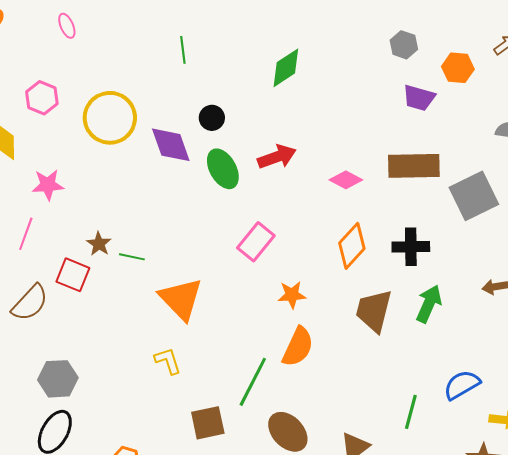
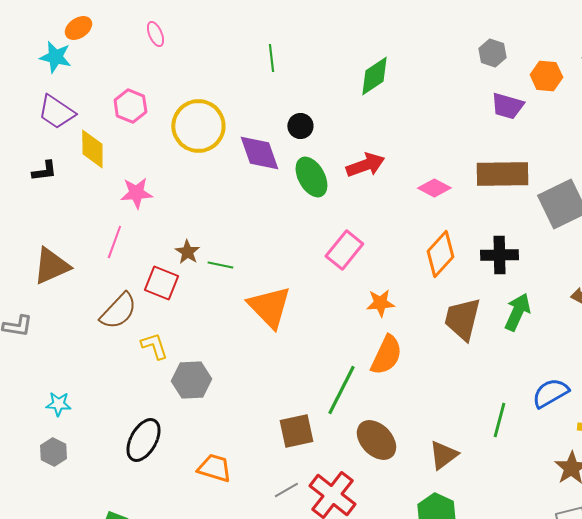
yellow L-shape: (168, 361) -> (154, 346), moved
gray hexagon: (58, 379) -> (191, 380), moved

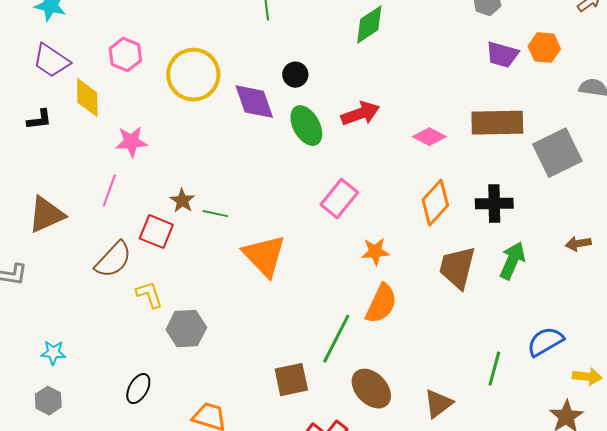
orange hexagon: (546, 76) -> (544, 48), moved
black ellipse: (143, 440) -> (138, 389), size x0.7

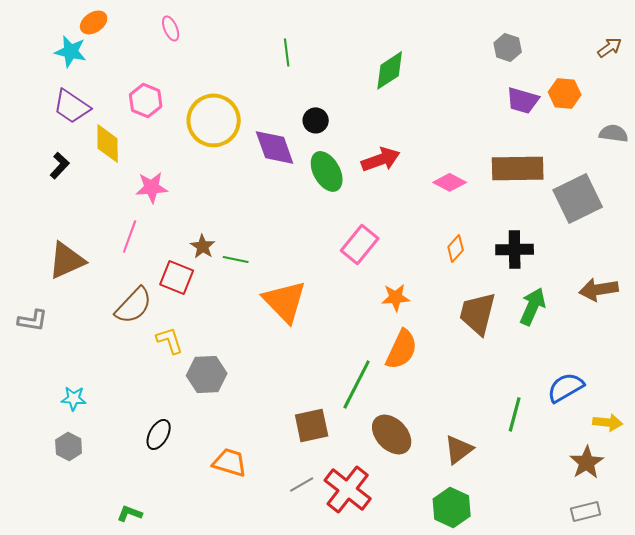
black L-shape: (39, 120) -> (60, 165), turned -40
orange diamond: (435, 203) -> (456, 248), size x0.6
brown arrow: (578, 244) -> (599, 289), size x1.5

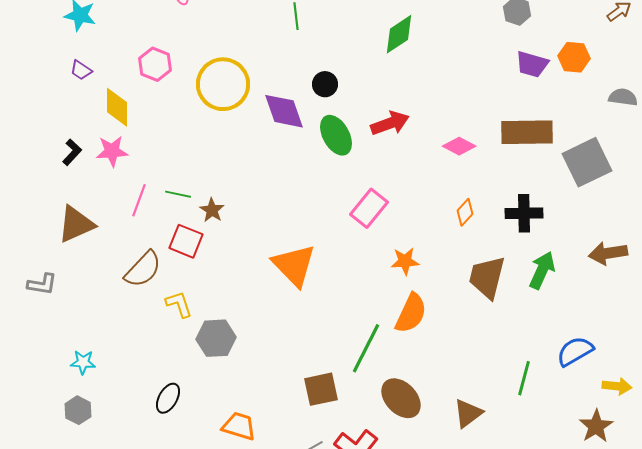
purple trapezoid: (72, 106) -> (81, 70), size x0.6
black L-shape: (60, 165) -> (72, 152), moved
pink star: (152, 187) -> (112, 151), moved
green line: (236, 259) -> (178, 194), moved

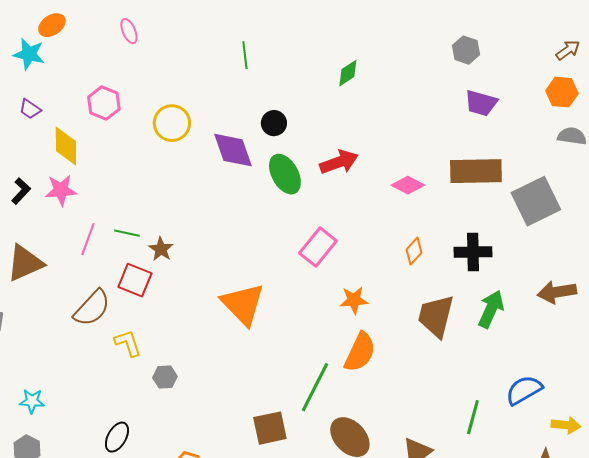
green diamond: (399, 34) -> (348, 73), size x0.7
orange hexagon: (574, 57) -> (562, 92), moved
yellow circle: (223, 84) -> (172, 123), size x0.7
gray hexagon: (216, 338) -> (165, 377), size x0.6

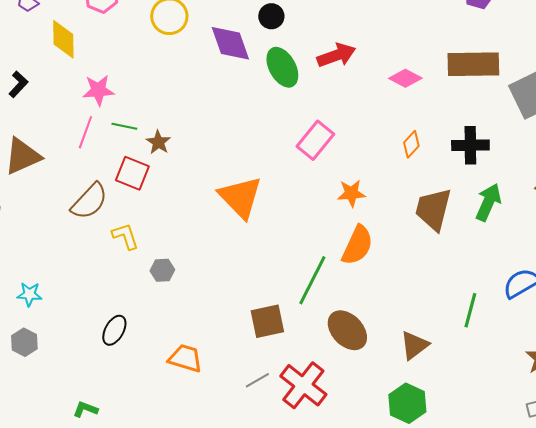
pink star: (61, 190) -> (98, 90), moved

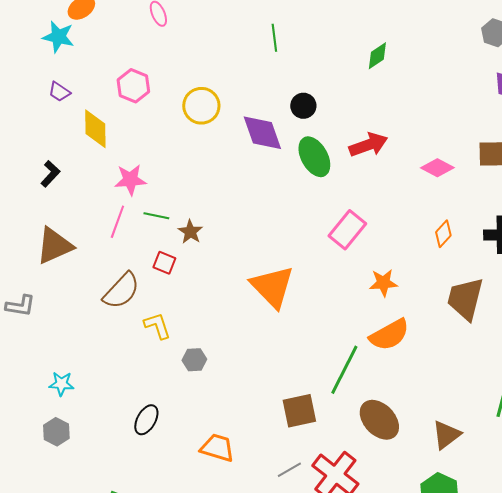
red square: (132, 173) -> (164, 263), size x0.7
orange semicircle: (357, 245) -> (389, 335), turned 36

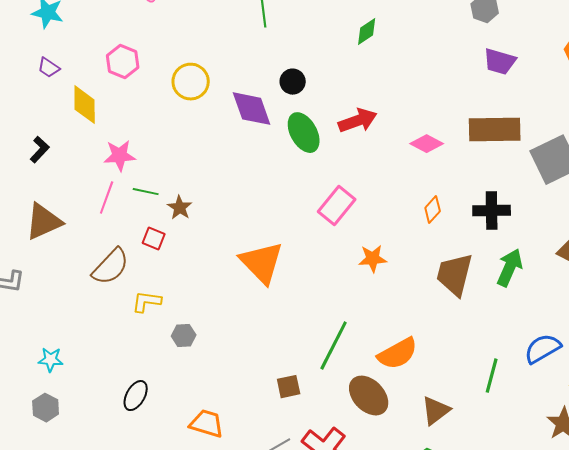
yellow L-shape: (157, 326) -> (147, 302), turned -64
orange semicircle: (389, 335) -> (398, 354), moved
brown square: (299, 411) -> (289, 387), size x0.7

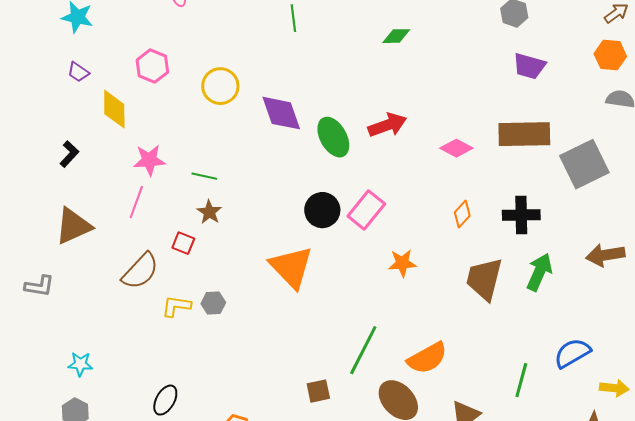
green diamond: (367, 32) -> (396, 36), turned 32
black circle: (293, 82) -> (322, 210), moved, size x1.4
green line: (146, 192) -> (204, 176), moved
gray hexagon: (184, 336) -> (213, 303), moved

